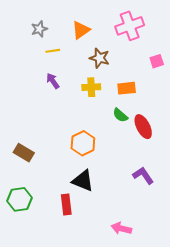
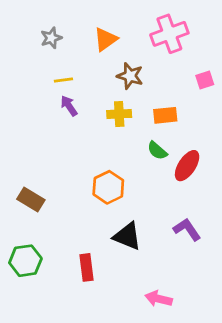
yellow line: (53, 51) -> (63, 80), moved
red ellipse: (143, 127) -> (187, 166), turned 60
black triangle: (83, 181) -> (127, 236), moved

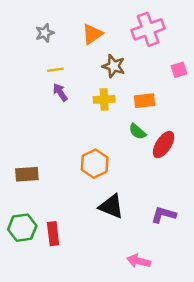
brown rectangle: (31, 200) -> (27, 174), turned -35
purple L-shape: (187, 229) -> (164, 215), moved, turned -40
red rectangle: (87, 267) -> (53, 234), moved

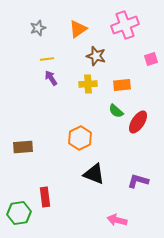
green hexagon: (22, 228) -> (19, 213), moved

